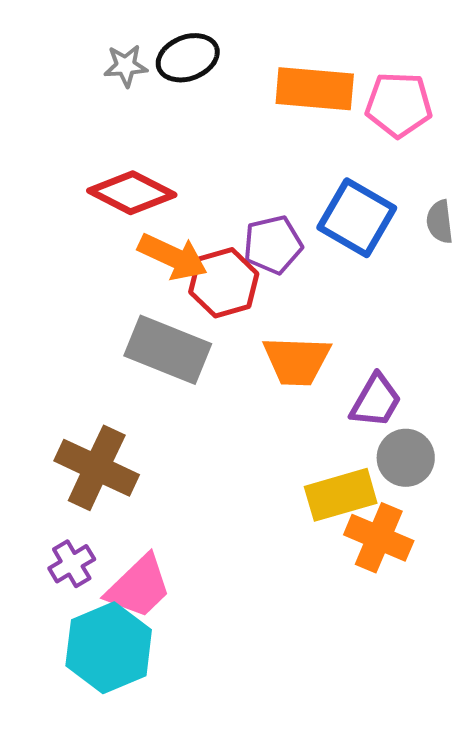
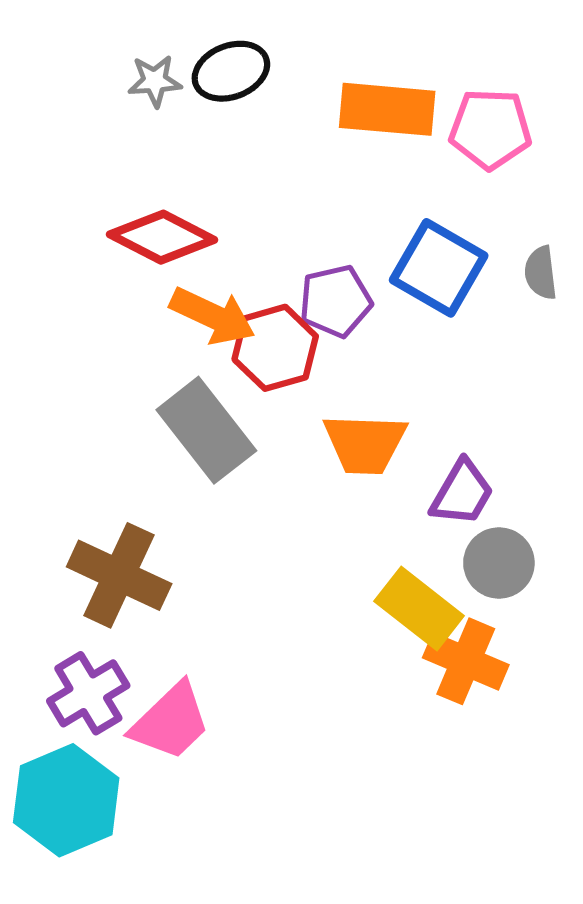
gray rectangle: (168, 350) -> (206, 430), turned 30
yellow rectangle: (341, 495) -> (419, 608), turned 54
purple cross: (72, 564) -> (88, 693), size x1.4
cyan hexagon: (109, 648) -> (66, 800), moved

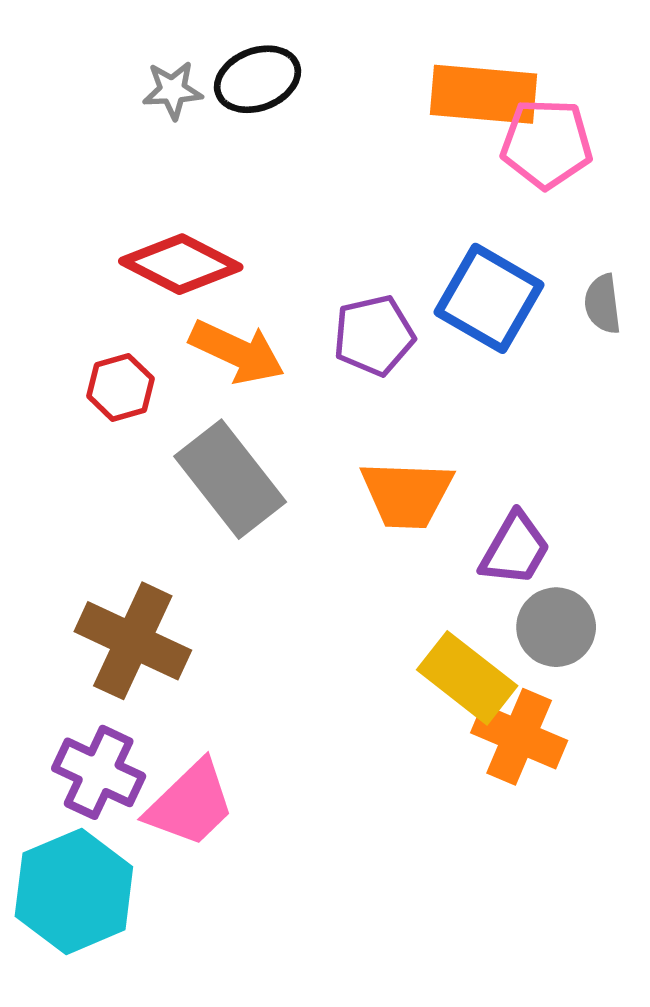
orange rectangle: (387, 109) -> (484, 94), moved
red hexagon: (275, 348) -> (121, 387), moved, size x0.7
purple cross: (88, 693) -> (99, 772), turned -34

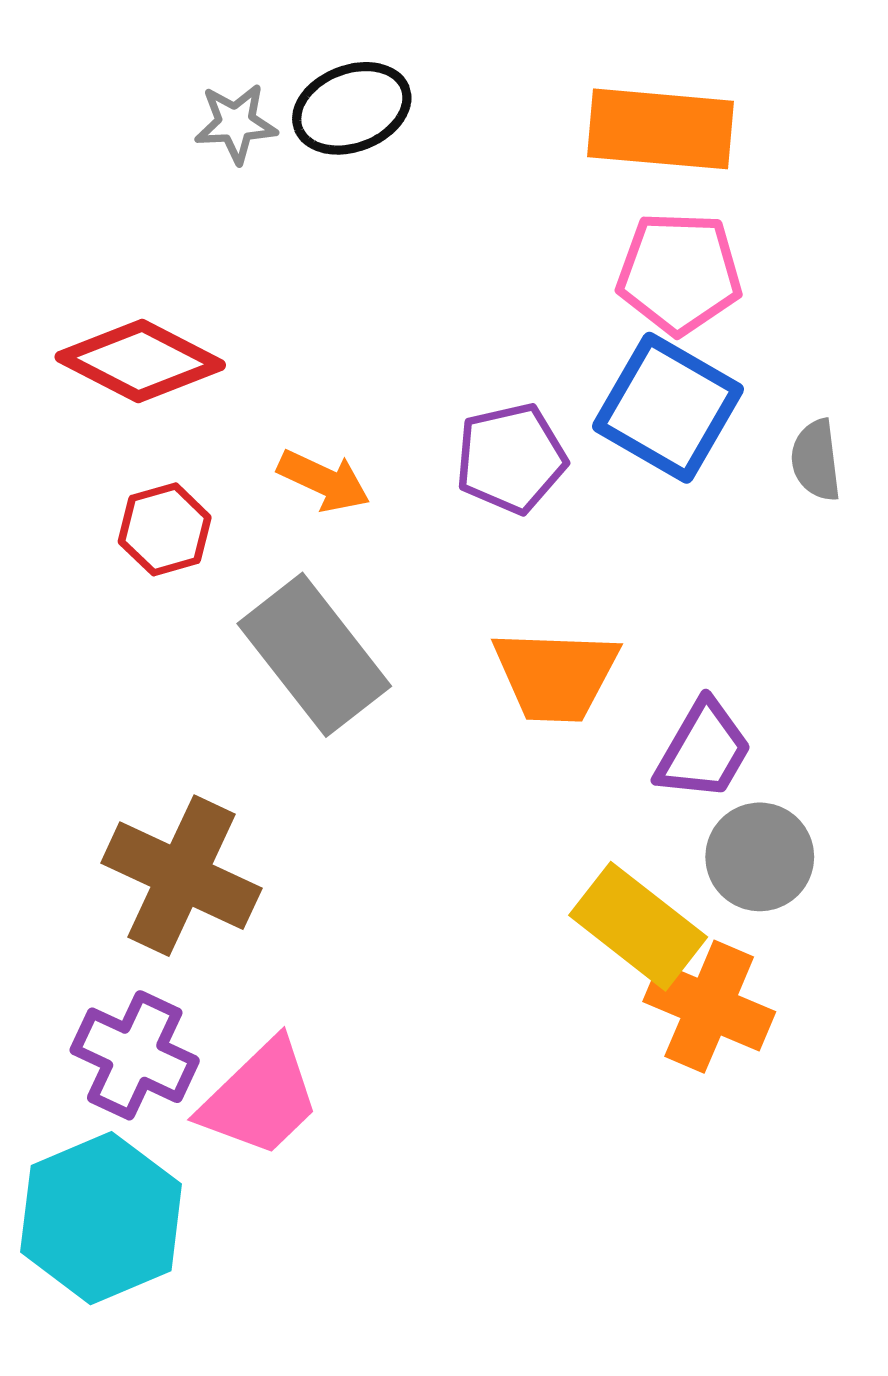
pink pentagon: (547, 144) -> (679, 273), moved
red diamond: (181, 264) -> (140, 361), moved
gray semicircle: (603, 304) -> (816, 460), moved
orange arrow: (237, 352) -> (324, 481), size x0.7

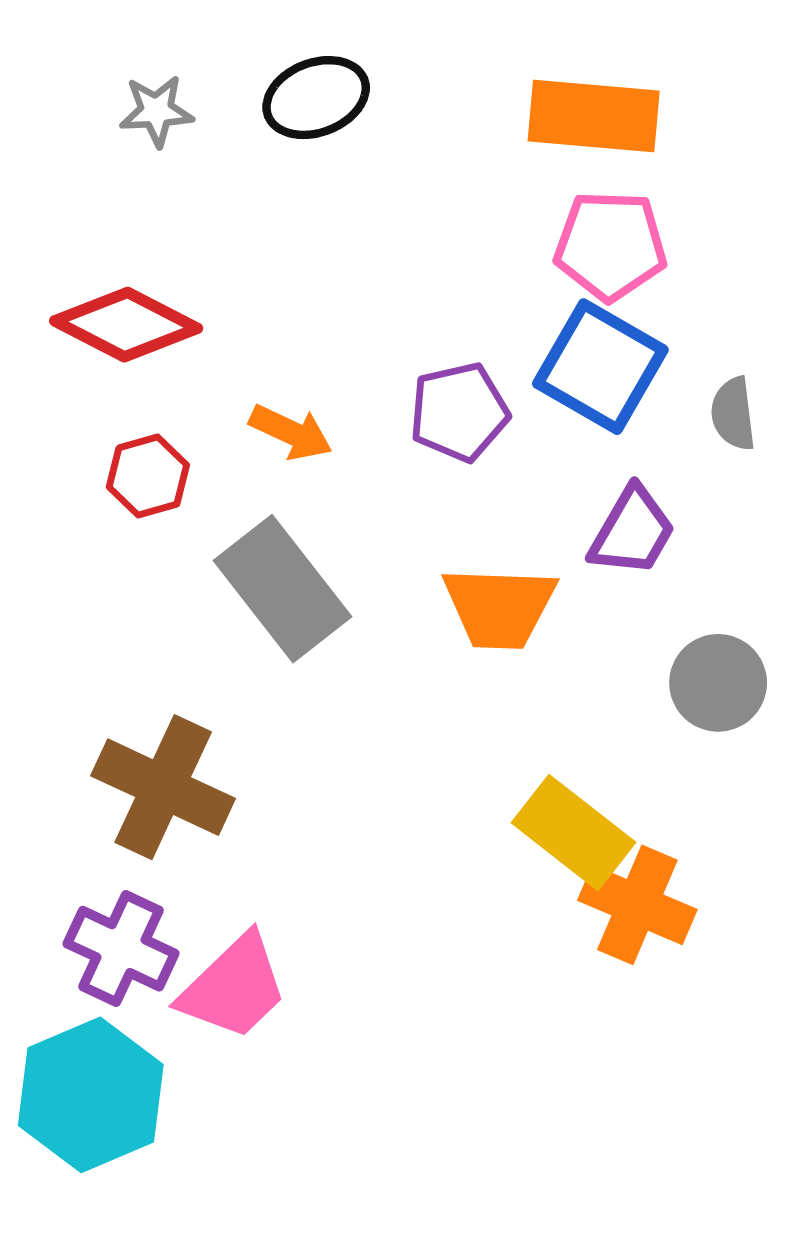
gray star: (236, 123) -> (156, 111), moved
purple trapezoid: (704, 750) -> (632, 531), moved
gray circle: (760, 857) -> (718, 683), moved

